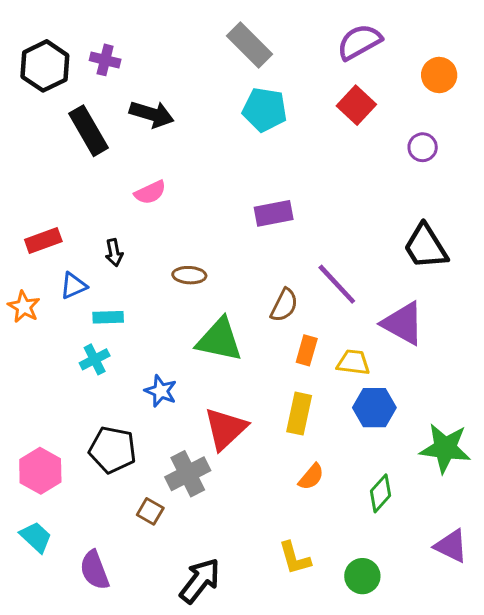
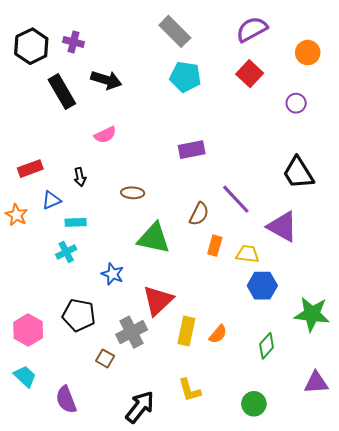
yellow rectangle: (299, 414) -> (186, 331), moved
purple triangle: (451, 546) -> (316, 383), turned -30
yellow L-shape: (295, 558) -> (190, 390), moved

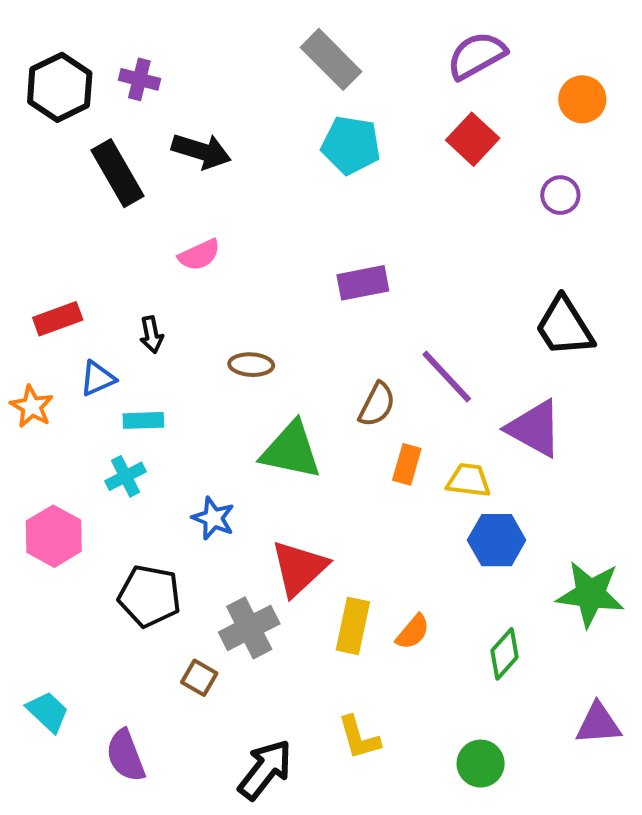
pink hexagon: (28, 330) -> (54, 536), moved

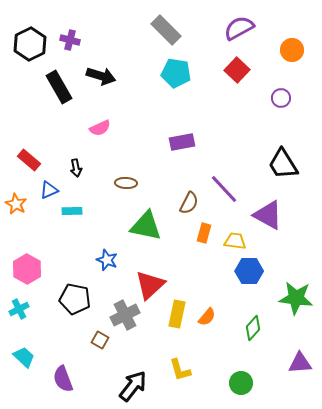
red rectangle: (58, 319) -> (29, 160), turned 60
cyan cross: (126, 476) -> (19, 309), moved

